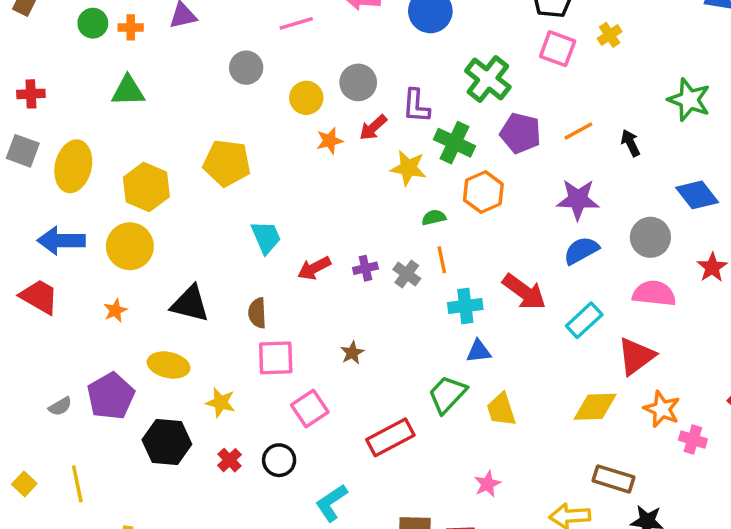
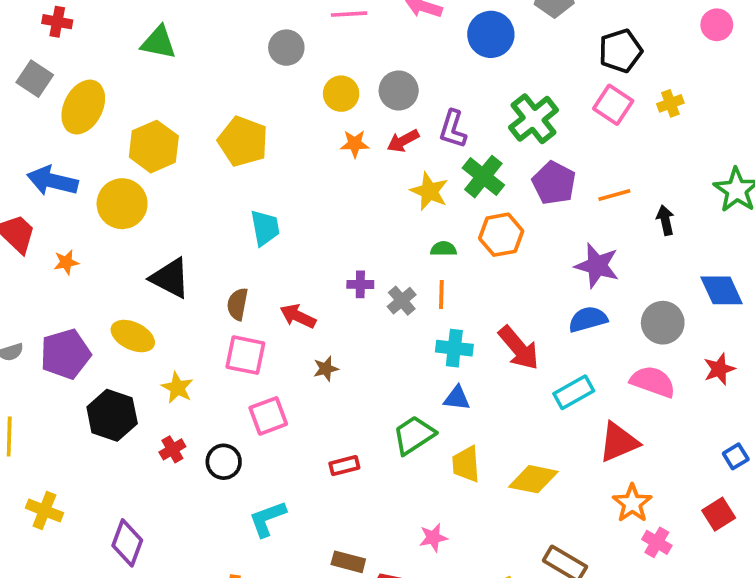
red arrow: (314, 268) -> (298, 316), moved, turned 40
orange star: (115, 310) -> (66, 262), moved
yellow diamond: (595, 407) -> (533, 479), moved
red rectangle: (390, 437) -> (344, 466), size x0.6

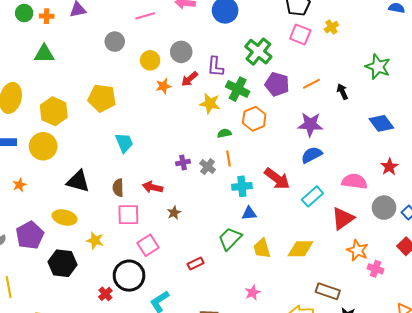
gray circle: (663, 323) -> (384, 208), moved
red cross: (172, 449) -> (105, 294), moved
black circle: (224, 462) -> (129, 276), size x1.6

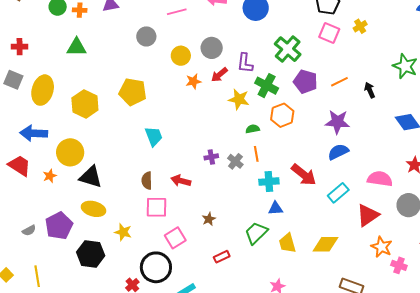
yellow circle: (43, 146) -> (70, 152), moved
black triangle: (78, 181) -> (91, 177), moved
brown star: (174, 213) -> (209, 219), moved

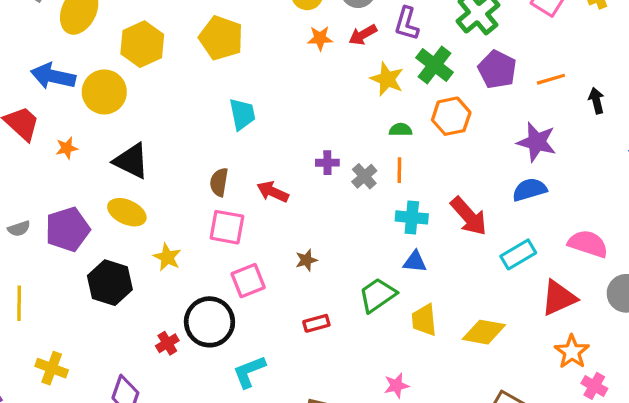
yellow circle: (70, 152) -> (104, 92), moved

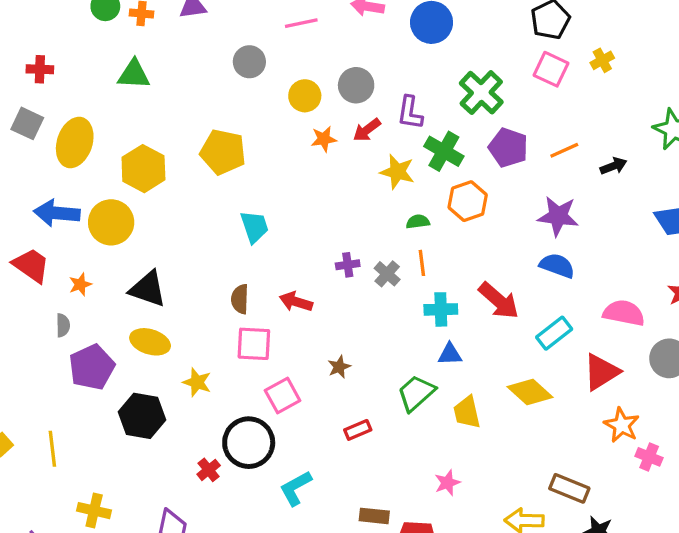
black arrow: (596, 101) -> (613, 166), turned 90
blue semicircle: (530, 190) -> (557, 266), turned 44
gray semicircle: (19, 229) -> (63, 325), moved, turned -65
yellow diamond: (484, 332) -> (530, 392), moved, turned 39

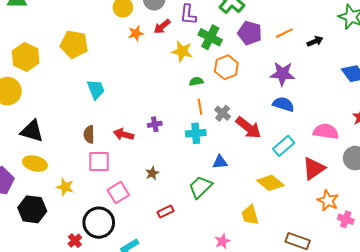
purple cross: (348, 265) -> (155, 124), moved
gray cross: (387, 274) -> (223, 113), moved
cyan cross: (441, 309) -> (196, 133), moved
yellow trapezoid: (467, 412) -> (250, 215), moved

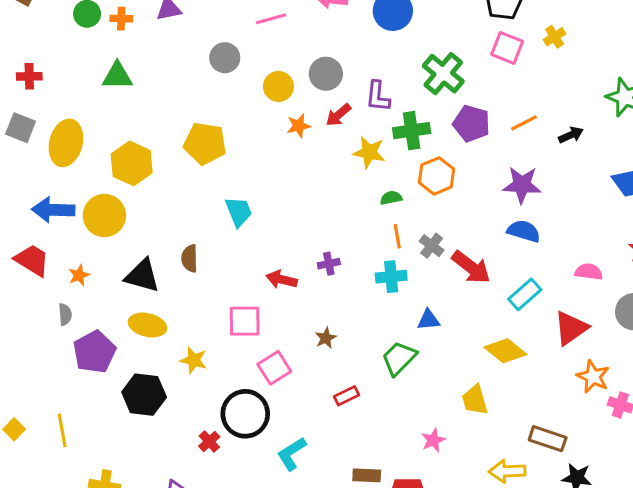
green cross: (210, 37) -> (412, 131), turned -35
pink semicircle: (326, 131) -> (589, 272), size x0.7
brown semicircle: (89, 134) -> (190, 258), moved

